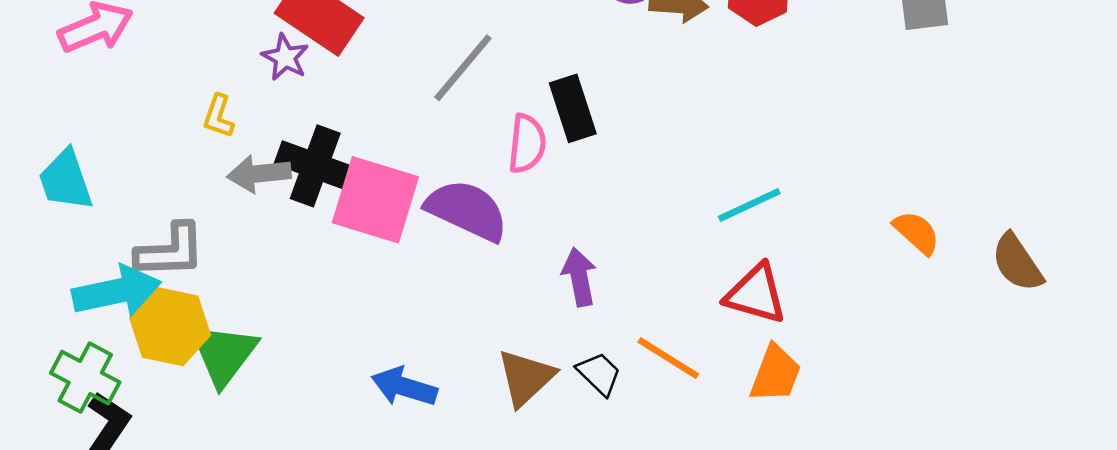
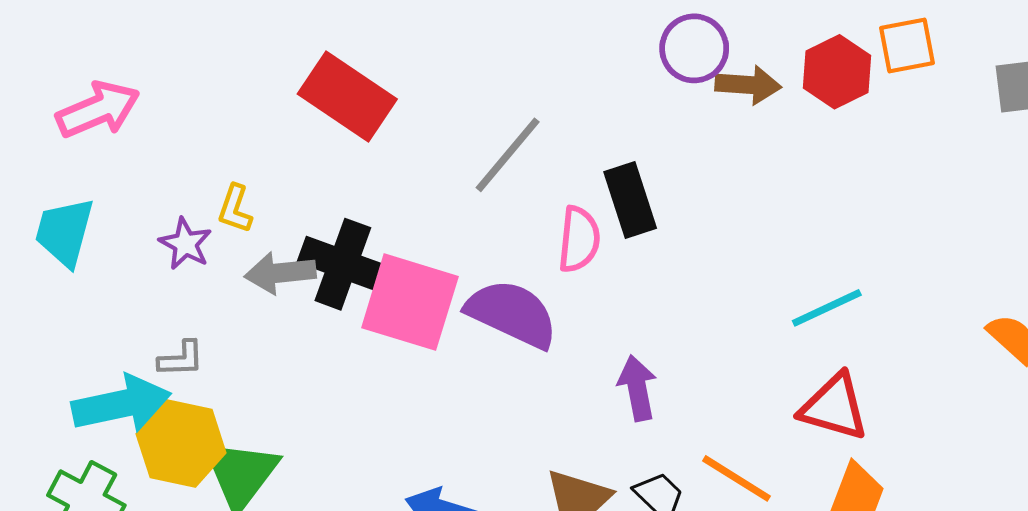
purple star: (285, 57) -> (185, 244), moved
cyan trapezoid: (66, 180) -> (64, 232), moved, turned 34
gray L-shape: (170, 251) -> (181, 359), size x0.6

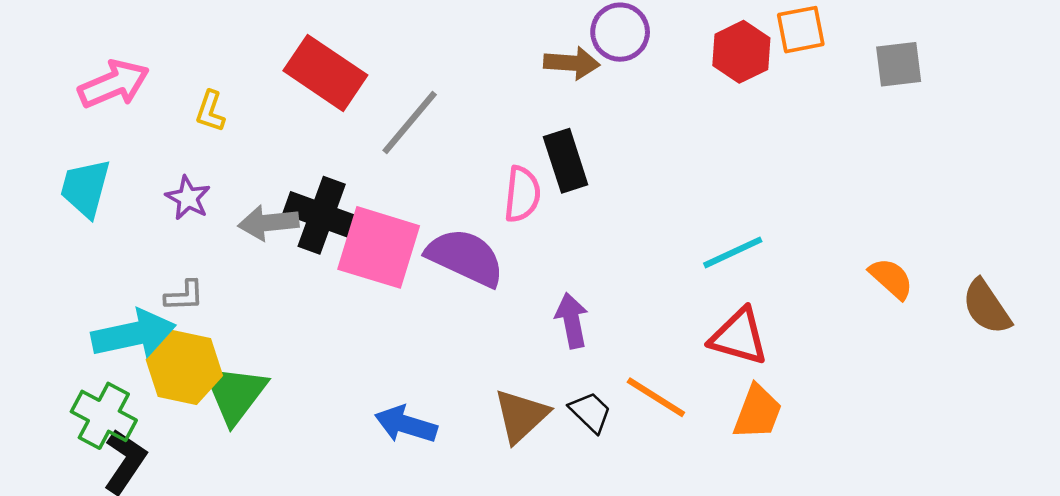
brown arrow: (748, 85) -> (572, 63), moved
gray line: (508, 155) -> (410, 122), moved
yellow L-shape: (235, 209) -> (210, 111), moved

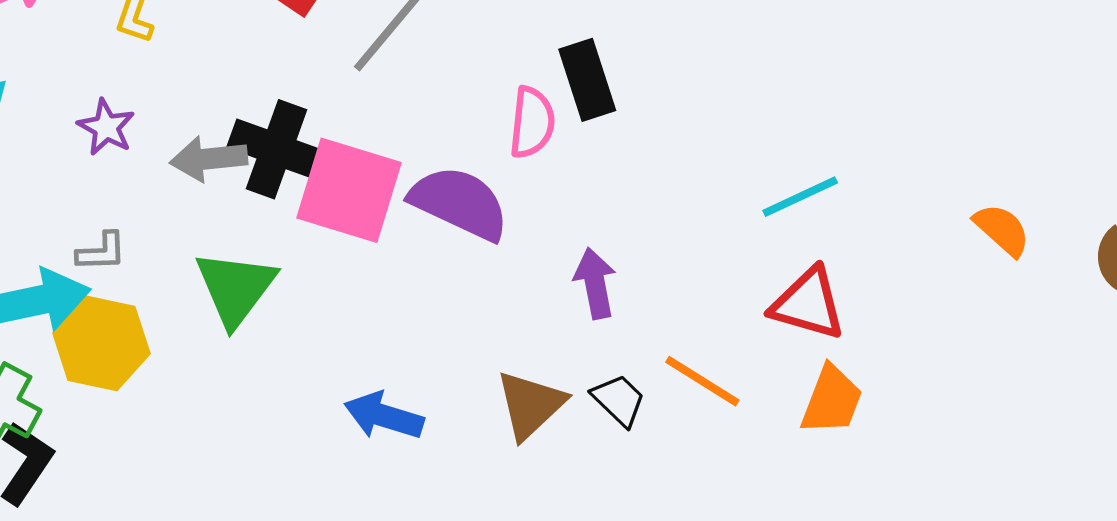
green triangle: (235, 394) -> (236, 288), moved

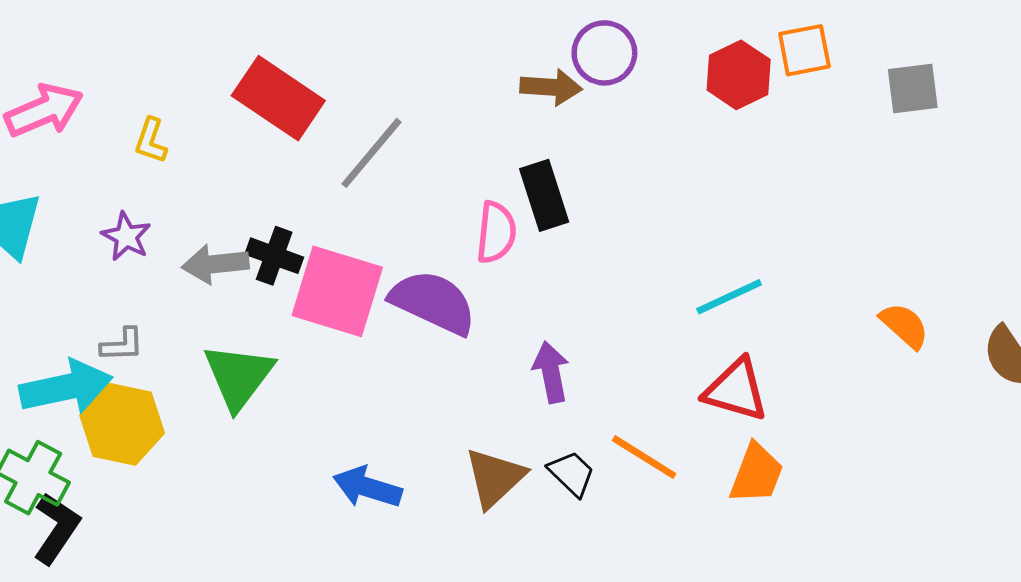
black cross: (277, 149) -> (274, 256), size x0.7

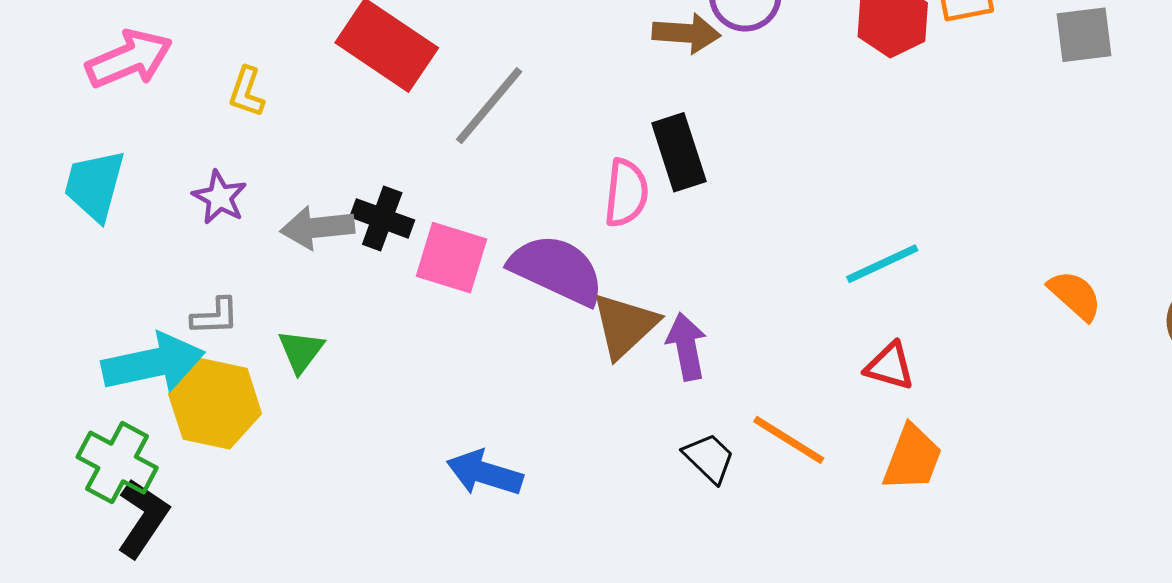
pink square: (337, 291) -> (451, 258), size x0.7
green triangle: (239, 376) -> (301, 351), moved, size x0.6
red triangle: (736, 390) -> (890, 366), size x0.7
brown triangle: (495, 478) -> (625, 325), moved

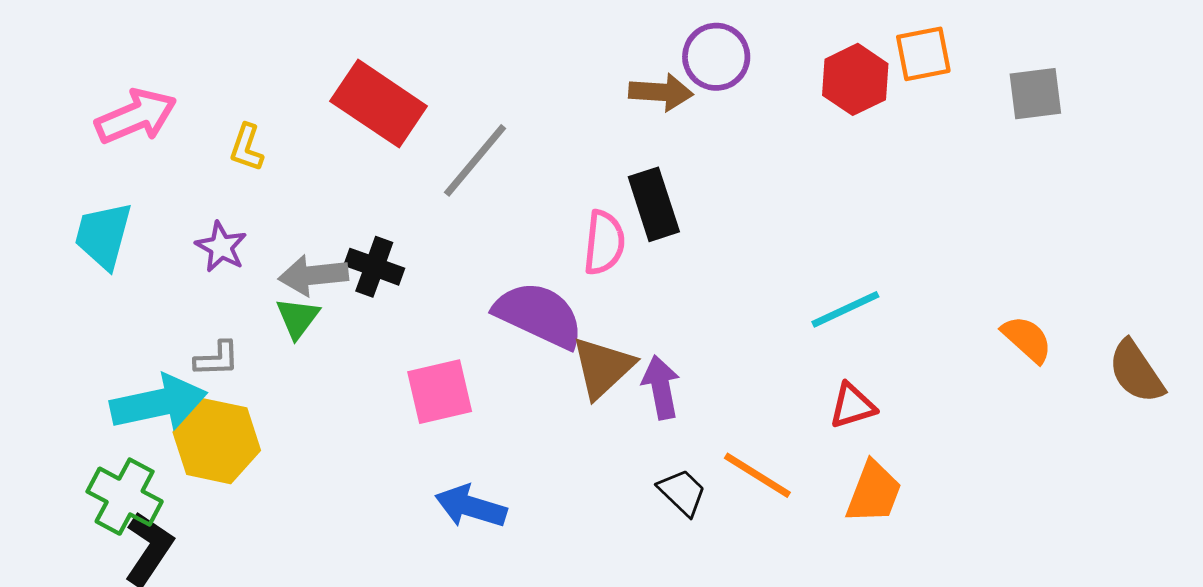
pink square: (451, 258) -> (440, 392), moved, turned -30
green triangle: (301, 351) -> (298, 318), moved
red triangle: (890, 366) -> (852, 406), turned -33

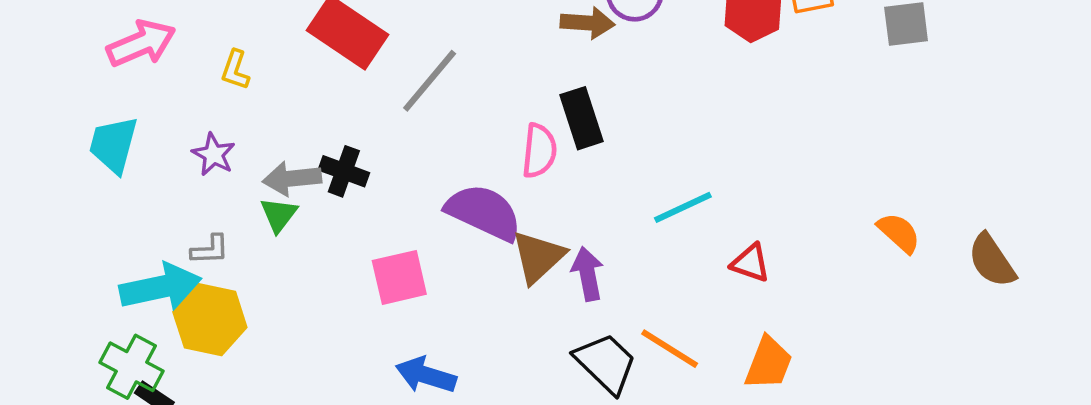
cyan line: (845, 309) -> (683, 207), moved
red triangle: (852, 406) -> (750, 263), moved, turned 36
black trapezoid: (682, 492) -> (606, 363), size x1.5

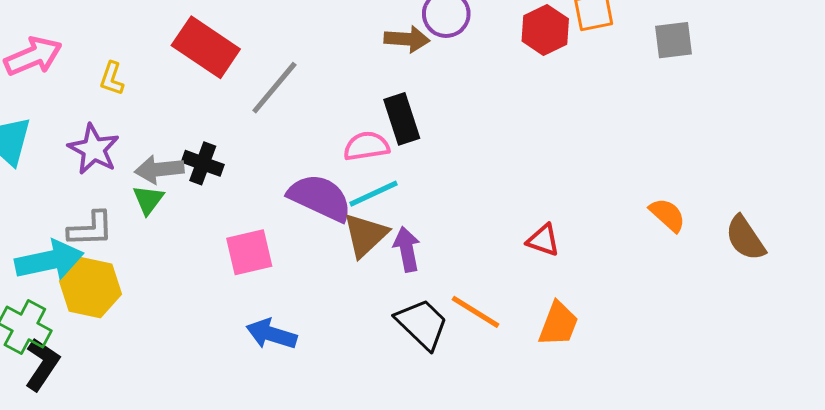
pink semicircle: (539, 151) -> (366, 146), turned -105
purple star: (214, 154) -> (94, 149), size x1.4
cyan line: (683, 207) -> (373, 194), moved
gray L-shape: (210, 250) -> (91, 229), size x1.4

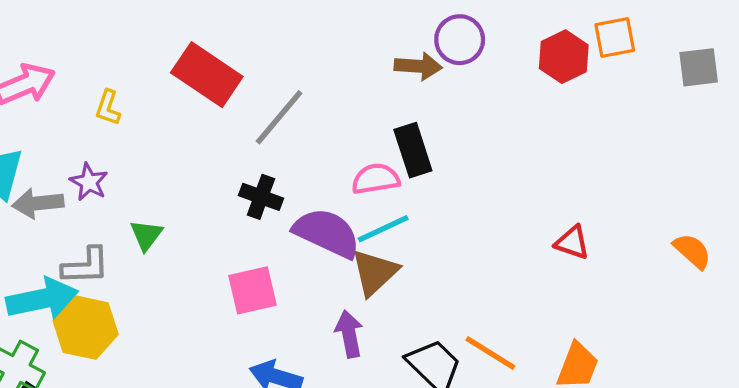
purple star: (94, 149) -> (89, 182), size x0.7
black cross: (203, 163) -> (261, 197), moved
gray arrow: (159, 169) -> (38, 203), moved
red triangle: (543, 240) -> (572, 243), moved
purple arrow: (407, 249) -> (349, 334), moved

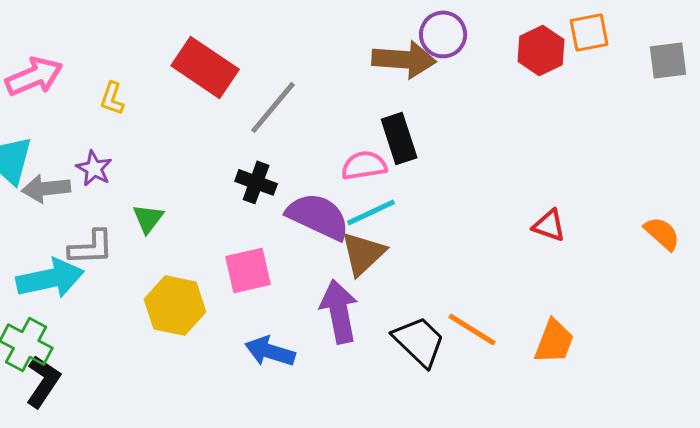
brown arrow: (418, 66) -> (404, 59), size x1.4
yellow hexagon: (86, 328) -> (175, 305), moved
purple arrow: (349, 334) -> (339, 311), size x1.4

